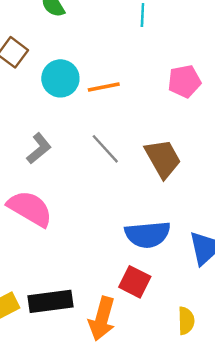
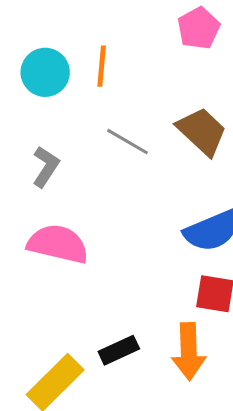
orange line: (104, 87) -> (102, 66), turned -56
black rectangle: (50, 301) -> (119, 350), size x0.7

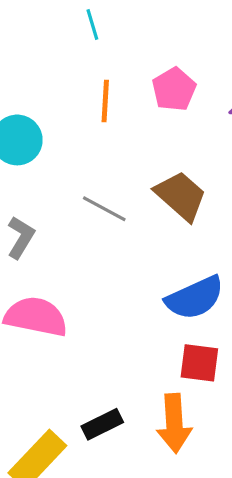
orange line: (102, 66) -> (105, 101), moved

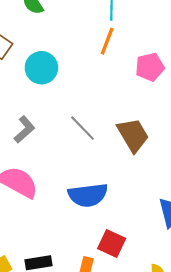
orange line: (105, 101) -> (107, 41), moved
blue semicircle: (195, 298) -> (88, 195), moved

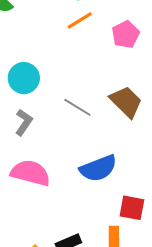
orange line: (107, 41) -> (80, 20), turned 52
cyan circle: (41, 68) -> (24, 78), moved

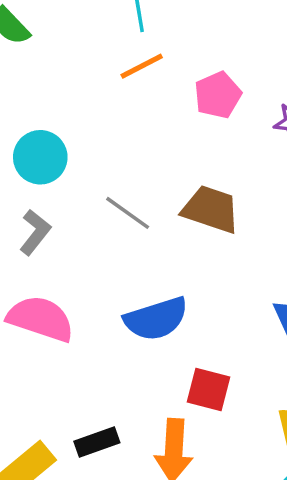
brown trapezoid: (126, 102) -> (211, 209), turned -30

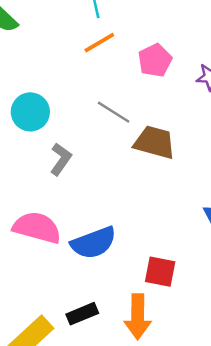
gray line: (128, 213) -> (114, 112), moved
gray L-shape: (35, 232) -> (61, 159), moved
blue semicircle: (156, 319) -> (94, 243), moved

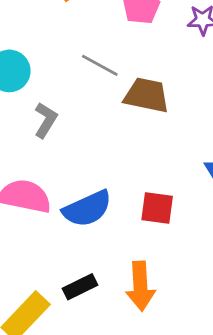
red square: (160, 272) -> (157, 208), moved

